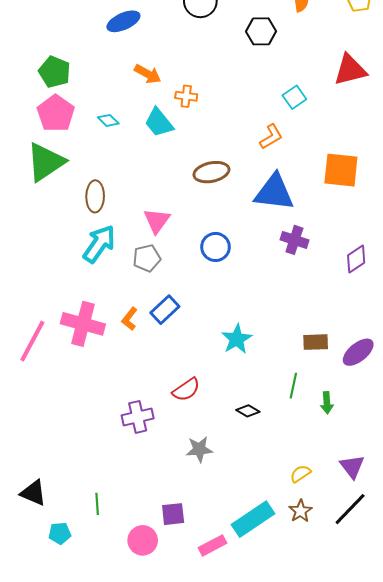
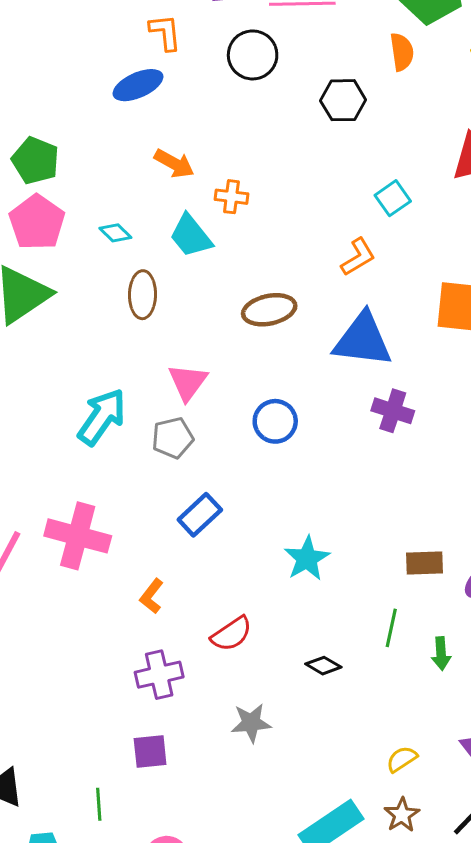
brown ellipse: (95, 196) -> (143, 295), moved
orange L-shape: (130, 319) -> (152, 596), moved
purple square: (173, 514) -> (150, 752), moved

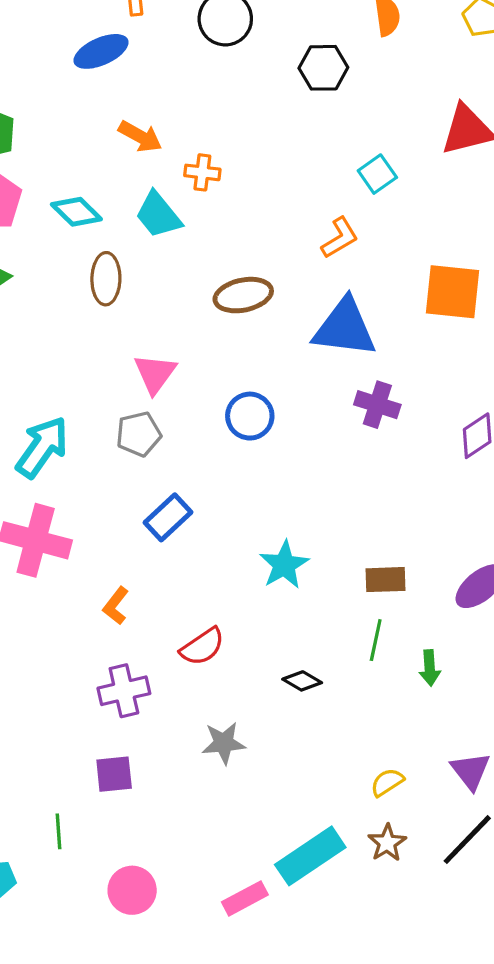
cyan diamond: (115, 233) -> (76, 212), size x1.4
cyan arrow: (102, 417) -> (42, 447), moved
brown rectangle: (424, 563) -> (386, 580), moved

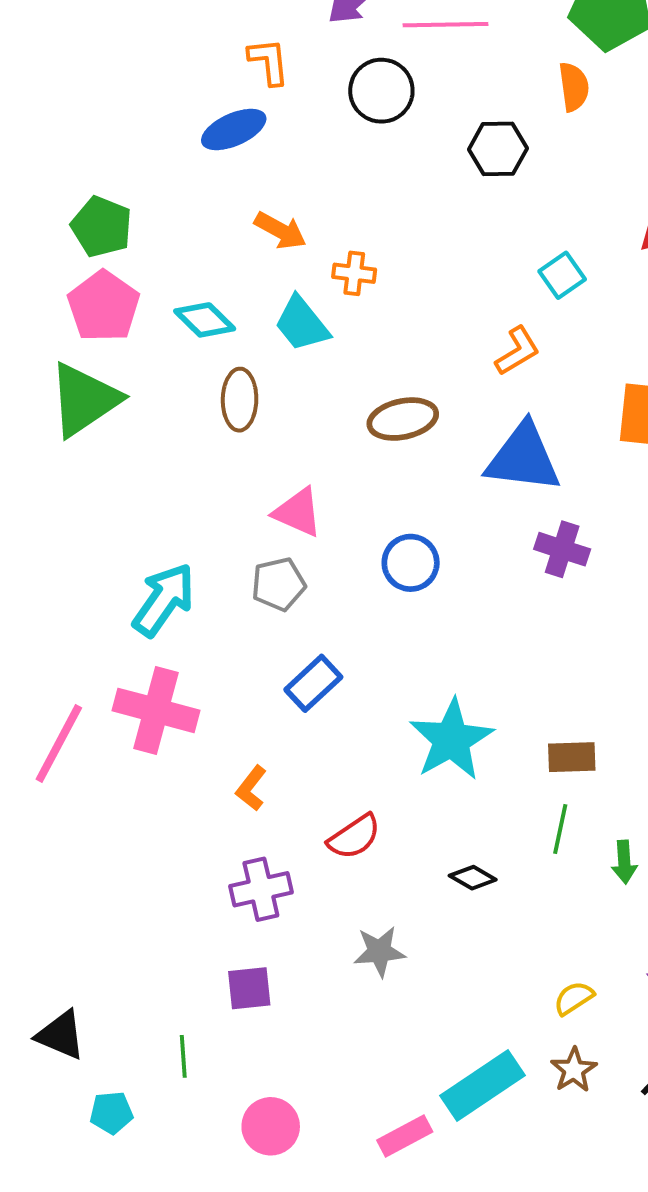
pink triangle: (155, 374) -> (298, 512), turned -42
cyan star: (284, 565) -> (451, 740), size x1.4

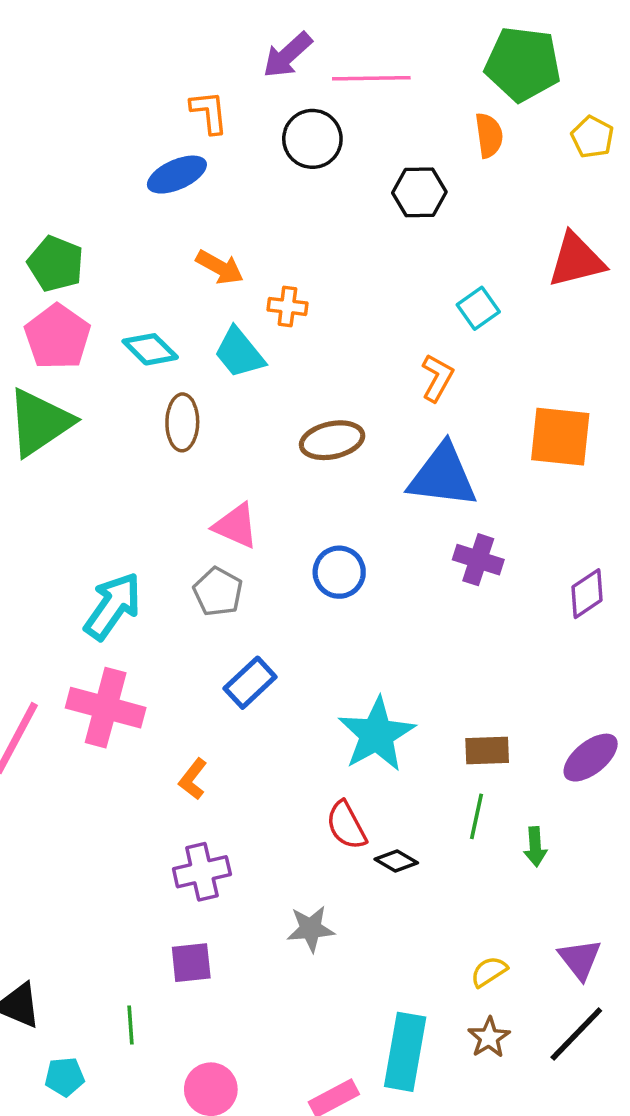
orange L-shape: (517, 351) -> (437, 378), turned -30
gray pentagon: (278, 584) -> (218, 592), turned -30
red semicircle: (354, 837) -> (346, 825), moved, turned 96
cyan rectangle: (482, 1086) -> (405, 1052), turned -46

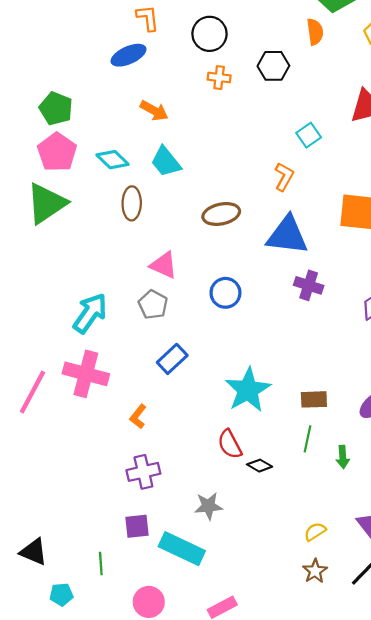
orange cross: (287, 306) -> (219, 78), moved
cyan rectangle: (405, 1052) -> (182, 549), moved, turned -75

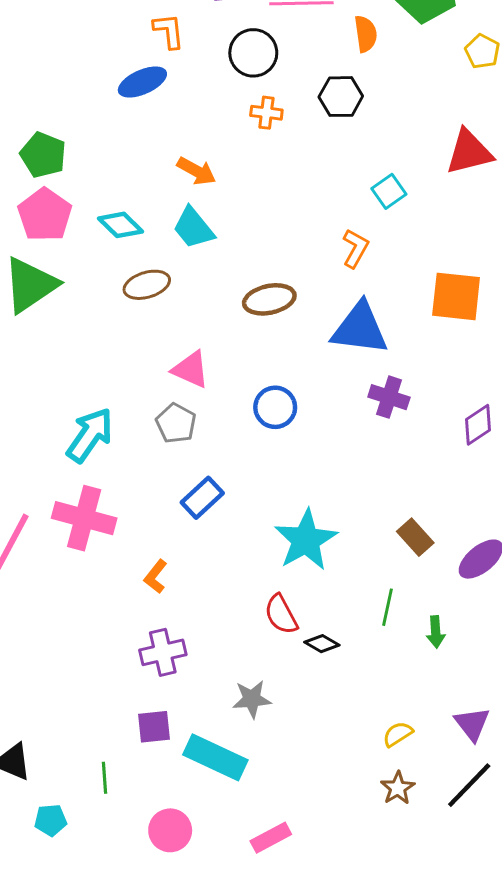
orange semicircle: (315, 32) -> (366, 34), moved
orange arrow: (154, 111) -> (196, 171), moved
brown ellipse: (132, 203) -> (147, 285), turned 72
brown rectangle: (314, 399) -> (415, 537), moved, turned 50

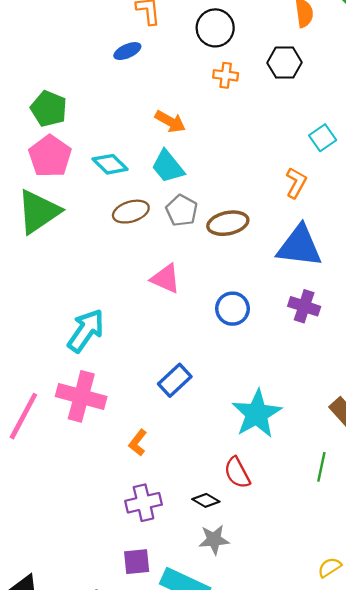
blue ellipse: (142, 82) -> (127, 51), size x0.7
purple cross: (389, 397) -> (304, 306), moved
gray pentagon: (176, 423) -> (182, 210), moved
black diamond: (322, 644) -> (206, 500), moved

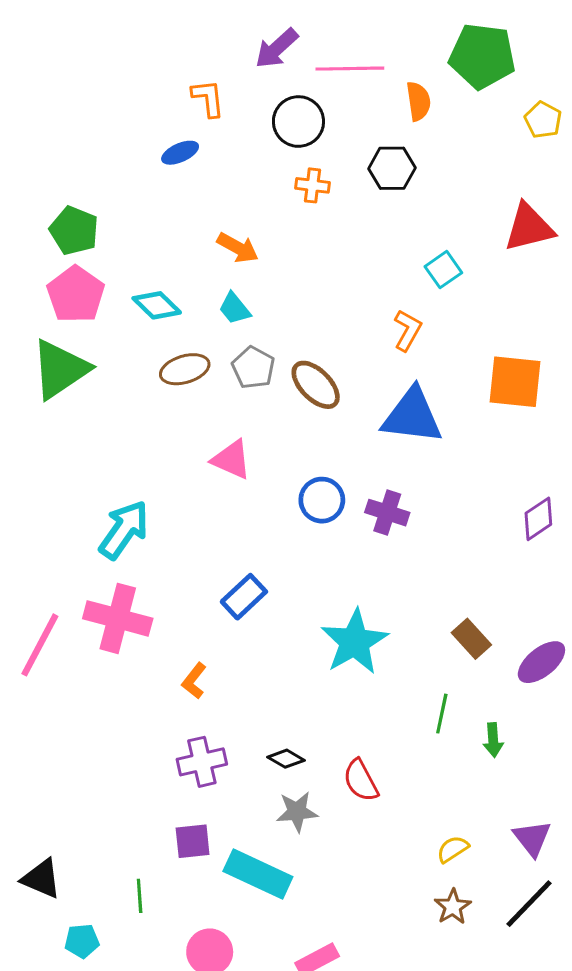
cyan trapezoid: (168, 167) -> (235, 308), size x0.7
brown ellipse: (228, 223) -> (316, 385), turned 57
purple cross: (304, 306) -> (387, 513), moved
red semicircle: (237, 473) -> (361, 781), moved

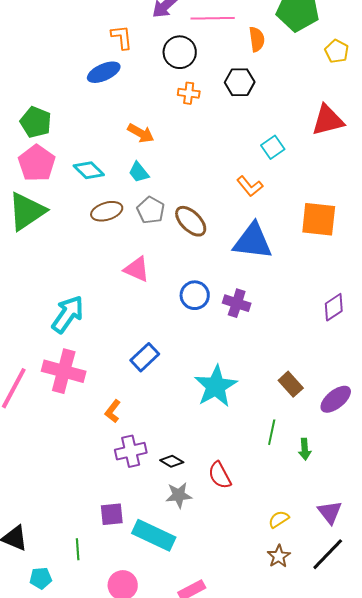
blue ellipse: (180, 153) -> (104, 72), size x1.4
orange L-shape: (408, 330) -> (250, 186), turned 112
purple cross: (202, 762) -> (131, 451), moved

